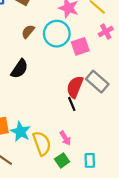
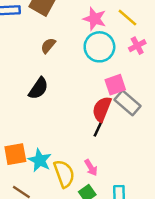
cyan circle: (57, 34) -> (99, 47), moved
pink square: (80, 46) -> (115, 85), moved
black line: (72, 104) -> (98, 129), turned 48

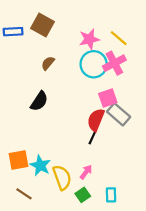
pink star: (95, 19) -> (89, 39), turned -30
pink cross: (137, 46) -> (114, 63), moved, size x1.5
pink arrow: (91, 168) -> (86, 172), turned -112

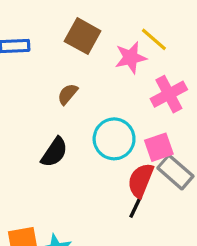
brown square: (42, 25) -> (83, 36), moved
yellow line: (119, 38) -> (154, 39), moved
cyan circle: (94, 64) -> (114, 139), moved

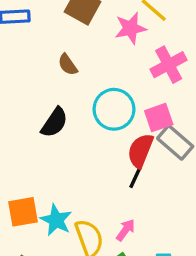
brown semicircle: (68, 94) -> (68, 65), turned -75

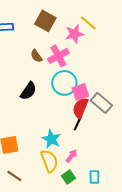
pink cross: (169, 65) -> (58, 56), moved
pink square: (159, 118) -> (80, 92), moved
cyan star: (56, 220) -> (51, 139), moved

